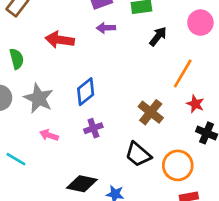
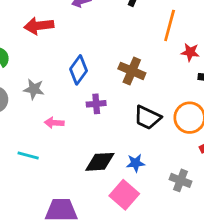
gray star: (39, 98) -> (34, 89), size x0.7
brown cross: (151, 112) -> (132, 71), moved
purple cross: (93, 128) -> (96, 104), turned 30

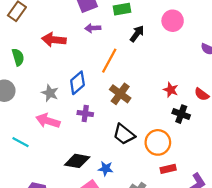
orange line: (170, 25) -> (109, 61), moved
gray star: (34, 89) -> (50, 93), moved
pink arrow: (54, 123) -> (48, 121), size x1.5

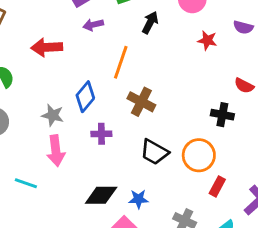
red star: (171, 90) -> (207, 40), moved
pink arrow: (48, 121) -> (56, 151), turned -105
red rectangle: (168, 169) -> (217, 186), turned -40

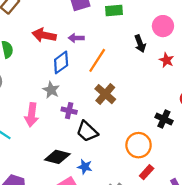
black arrow: (150, 23) -> (140, 44), moved, turned 119
purple arrow: (93, 25) -> (76, 38), moved
blue diamond: (85, 97) -> (61, 62), moved
gray star: (53, 115) -> (51, 90), moved
black trapezoid: (154, 152) -> (87, 131), moved

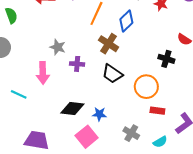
blue diamond: (61, 62) -> (126, 21), moved
black trapezoid: (87, 131) -> (112, 74), moved
red rectangle: (147, 172) -> (157, 111), turned 64

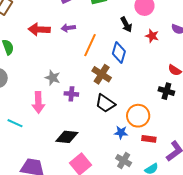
blue diamond: (126, 21) -> (119, 52), turned -30
black cross: (166, 59) -> (166, 91), moved
blue star: (99, 114) -> (121, 133), moved

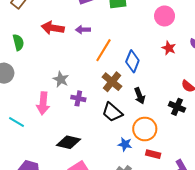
black arrow: (126, 25) -> (140, 96), moved

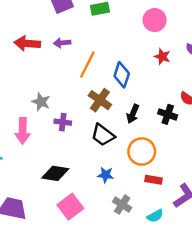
black arrow: (140, 96) -> (133, 114), turned 49
black cross: (177, 107) -> (168, 114), moved
blue star: (125, 144) -> (106, 175), moved

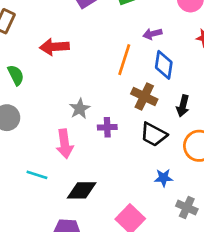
purple arrow: (62, 43) -> (152, 34), moved
gray star: (41, 102) -> (80, 109), turned 30
black diamond: (55, 173) -> (82, 190), moved

